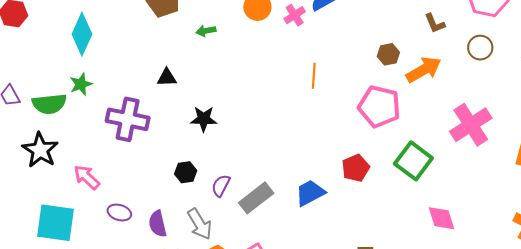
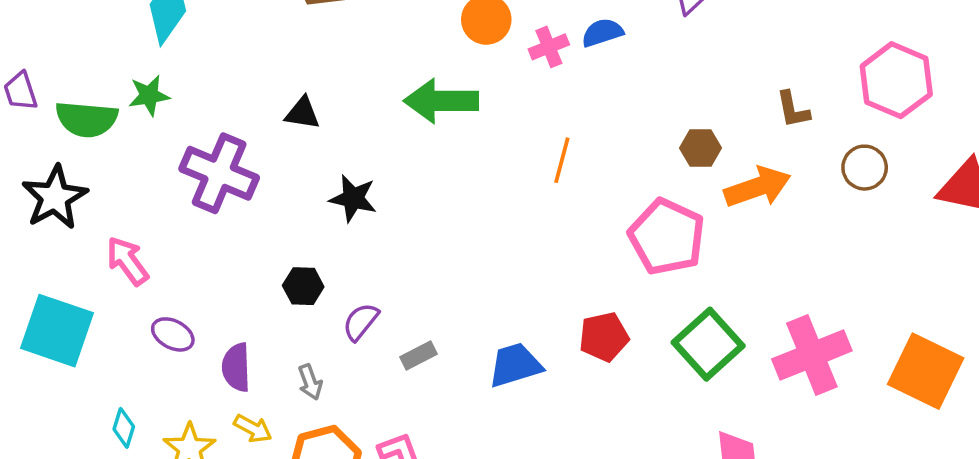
green arrow: (206, 31) -> (441, 101), moved, size x2.0
pink cross: (471, 125) -> (812, 355), moved
gray rectangle: (256, 198) -> (419, 355), size x0.6
gray arrow: (200, 224) -> (310, 382), size x0.6

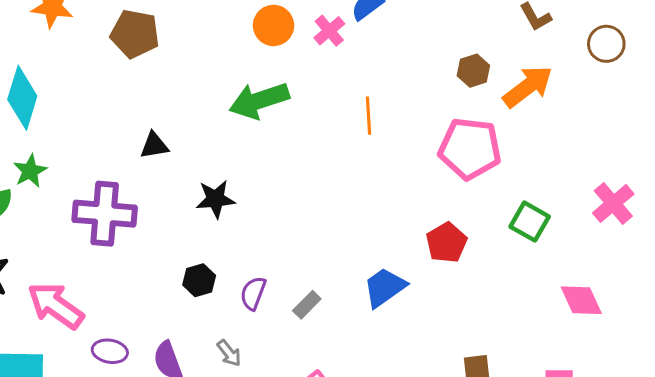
pink arrow: (127, 261) -> (56, 306), size x1.4
green square: (708, 344) -> (530, 222), size x0.7
pink cross: (812, 355) -> (613, 203), size x0.7

